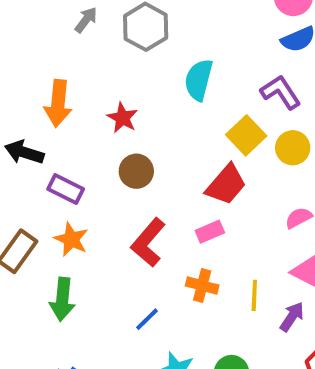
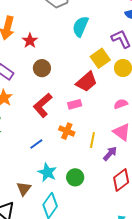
red star: (122, 118) -> (30, 41), moved

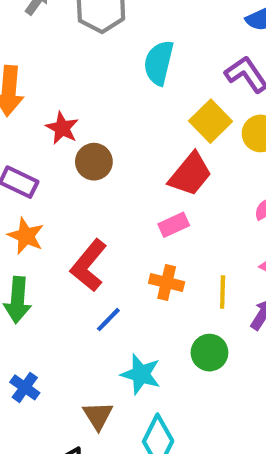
red star: (30, 41) -> (62, 128), moved
red L-shape: (43, 105) -> (89, 265), moved
green circle: (75, 177) -> (209, 353), moved

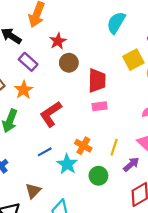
red trapezoid: (190, 174) -> (97, 80), moved, turned -55
orange cross: (167, 283) -> (83, 146), moved
blue line: (108, 320) -> (45, 152), moved
cyan star: (141, 374) -> (67, 164), moved

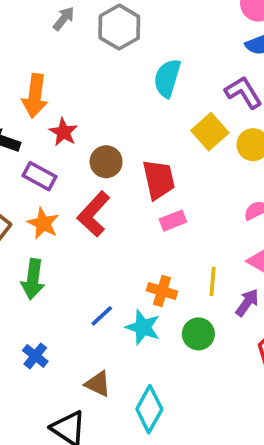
red star: (58, 41) -> (63, 132), moved
red L-shape: (51, 114) -> (94, 214), moved
brown triangle: (33, 191) -> (98, 384), turned -35

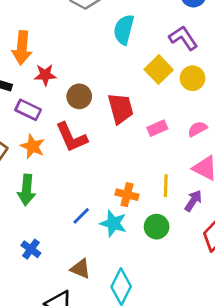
red star: (63, 132) -> (45, 75), turned -30
red L-shape: (94, 214) -> (71, 137), turned -64
pink rectangle: (173, 221) -> (157, 128), moved

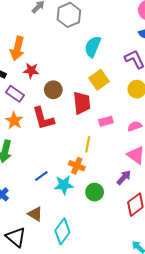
yellow square: (159, 70) -> (99, 80), moved
yellow line: (166, 186) -> (88, 144), moved
cyan star: (113, 223) -> (64, 185), turned -30

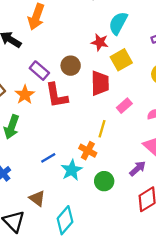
red star: (31, 71) -> (100, 42), moved
purple rectangle: (15, 94) -> (39, 71), moved
pink rectangle: (106, 121) -> (124, 106), turned -32
cyan star: (64, 185) -> (72, 170), turned -30

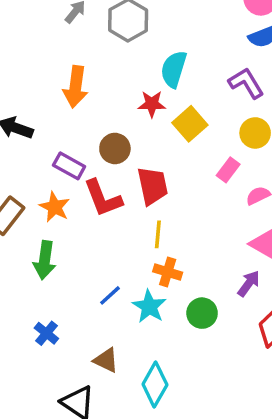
orange arrow: (36, 17) -> (75, 87), moved
red trapezoid: (100, 83) -> (153, 186), moved
pink rectangle: (124, 106) -> (228, 170), moved
yellow line: (102, 129) -> (158, 234), moved

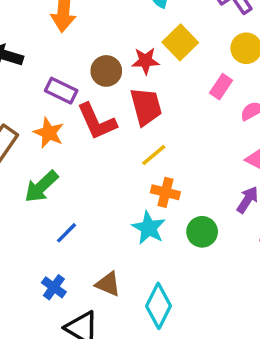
red star: (152, 104) -> (146, 61), moved
yellow line: (158, 234) -> (154, 155), turned 48
green arrow: (45, 260) -> (41, 187), turned 42
blue line: (110, 295) -> (66, 233), moved
blue cross: (46, 333) -> (54, 287), moved

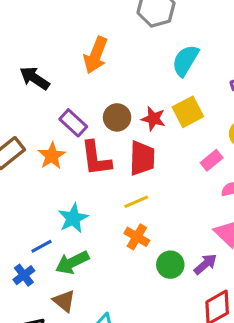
green arrow: (41, 187) -> (72, 263), moved
cyan star: (149, 228) -> (73, 218), moved
green circle: (202, 232) -> (170, 265), moved
blue cross: (54, 287) -> (24, 275), moved

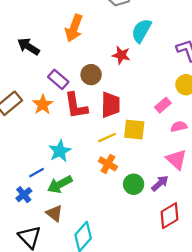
yellow square: (188, 112) -> (134, 130), moved, turned 35
red star: (153, 119) -> (121, 55), moved

